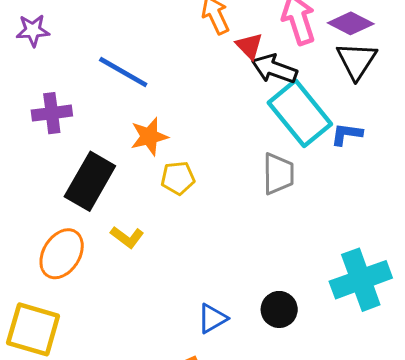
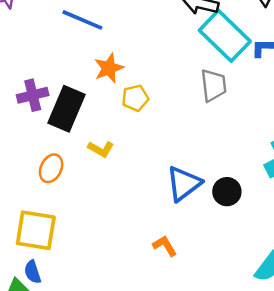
purple cross: (52, 113) -> (33, 95), moved
orange ellipse: (62, 254) -> (51, 168), size x0.7
blue triangle: (212, 318) -> (184, 184), moved, size x1.5

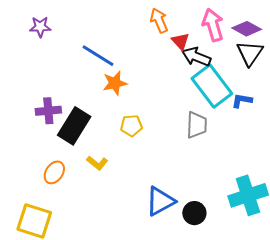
orange star: (109, 68) -> (115, 83), moved

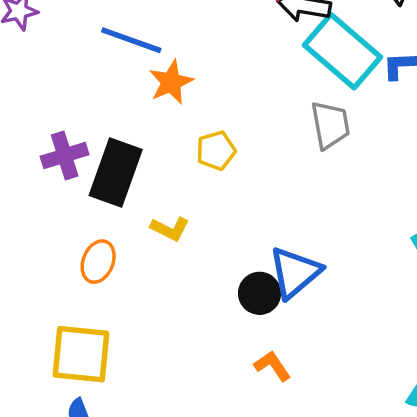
black circle: (194, 213) -> (260, 293), moved

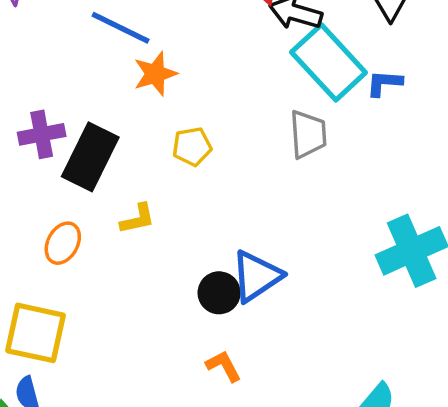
yellow L-shape: (170, 229) -> (138, 219), turned -45

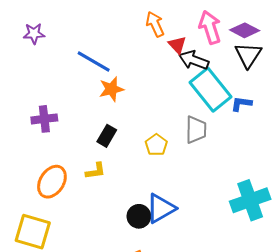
yellow pentagon: (192, 147) -> (156, 145), moved, turned -30
black rectangle: (90, 157) -> (107, 136), moved, size x0.6
orange ellipse: (63, 243) -> (52, 182), size x1.4

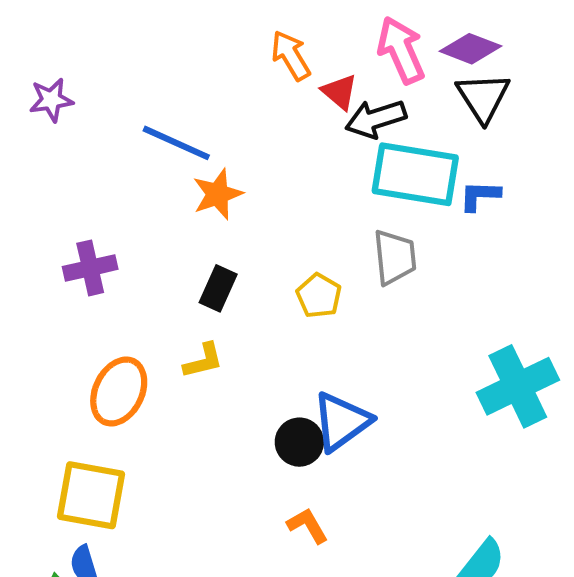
black arrow: (194, 60) -> (376, 119), turned -32
cyan rectangle: (211, 90) -> (415, 174), turned -36

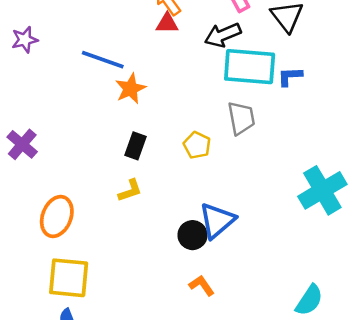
red triangle: (340, 92) -> (167, 23), moved, turned -35
purple cross: (90, 268) -> (22, 144), moved, turned -32
orange ellipse: (119, 391) -> (57, 217), moved

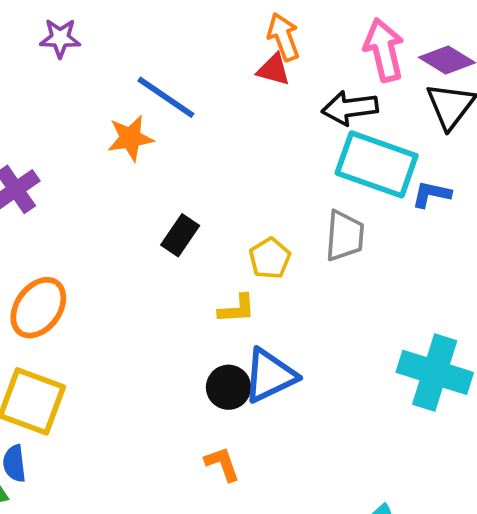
orange star: (130, 89) -> (130, 138), moved
cyan cross: (322, 190) -> (435, 372), turned 33
yellow L-shape: (130, 191) -> (237, 309), moved

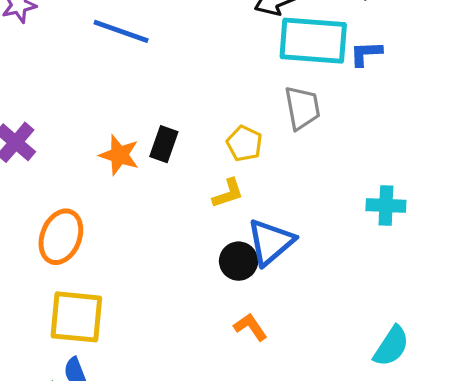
orange star: (130, 138) -> (119, 155), moved, turned -30
cyan cross: (435, 372) -> (386, 205), moved, size x0.6

